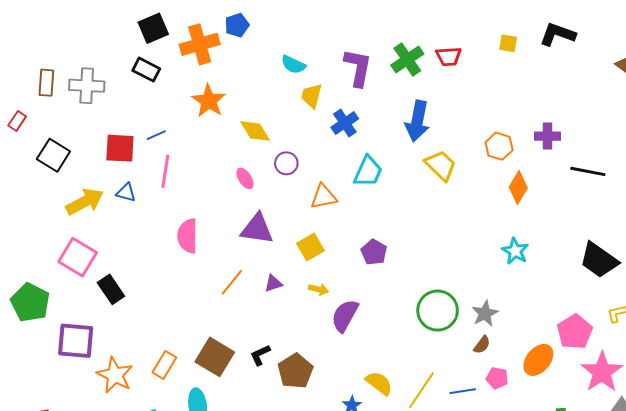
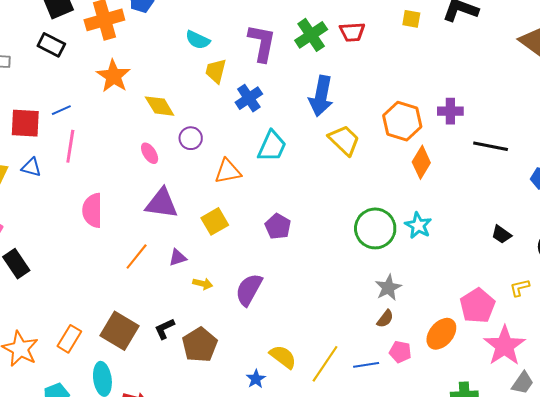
orange hexagon: (499, 146) -> (402, 121), size x1.4
black trapezoid: (599, 260) -> (502, 234), size x0.5
yellow arrow: (319, 289) -> (203, 284), moved
green circle: (438, 311) -> (375, 228), moved

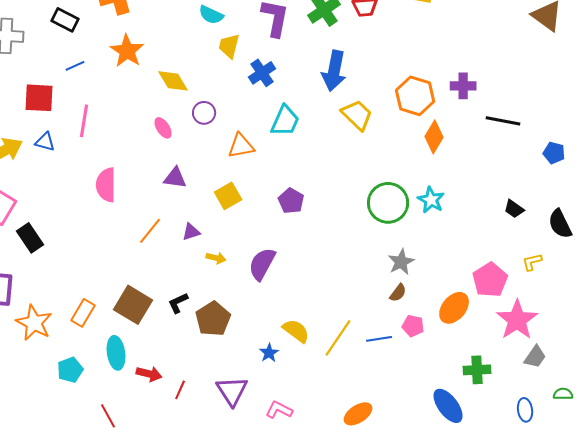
blue line: (61, 110) -> (75, 66), moved
purple triangle: (162, 203) -> (175, 178), size x0.7

